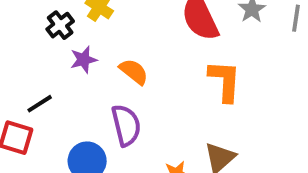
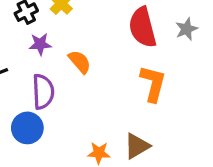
purple semicircle: (126, 125) -> (43, 92), moved

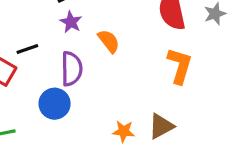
purple star: (40, 44) -> (71, 22), turned 30

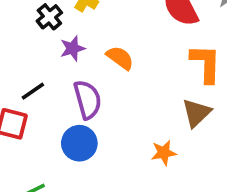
purple star: (71, 22) -> (73, 48), turned -30
brown triangle: (161, 126) -> (196, 113), moved

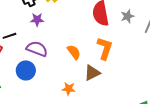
orange semicircle: (120, 58) -> (74, 52), moved
purple semicircle: (88, 100) -> (37, 49), turned -70

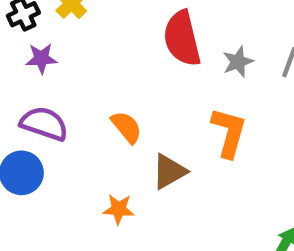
gray star: (127, 16) -> (238, 62), moved
orange L-shape: (105, 48) -> (229, 132), moved

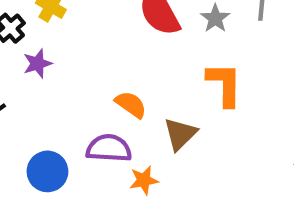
purple semicircle: (44, 124) -> (109, 148), moved

